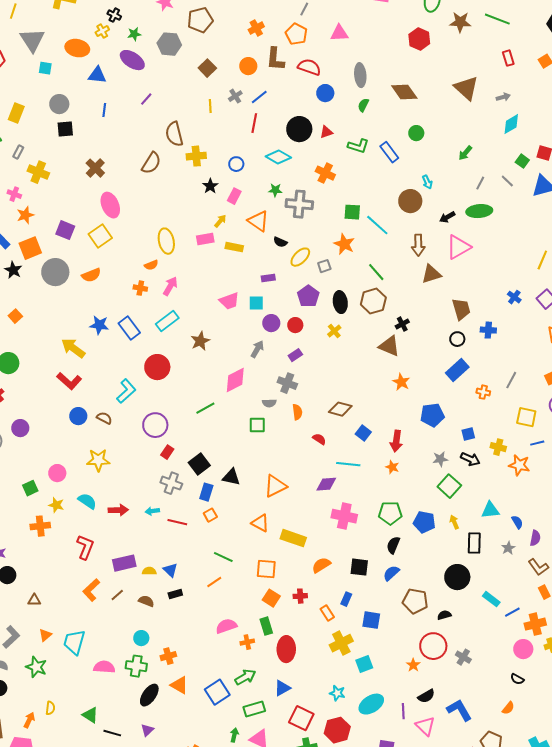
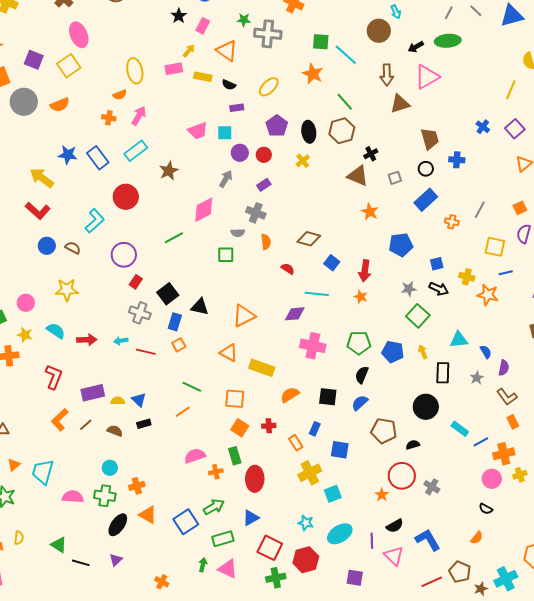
black semicircle: (280, 242) -> (229, 85), moved
gray square: (324, 266) -> (395, 178), moved

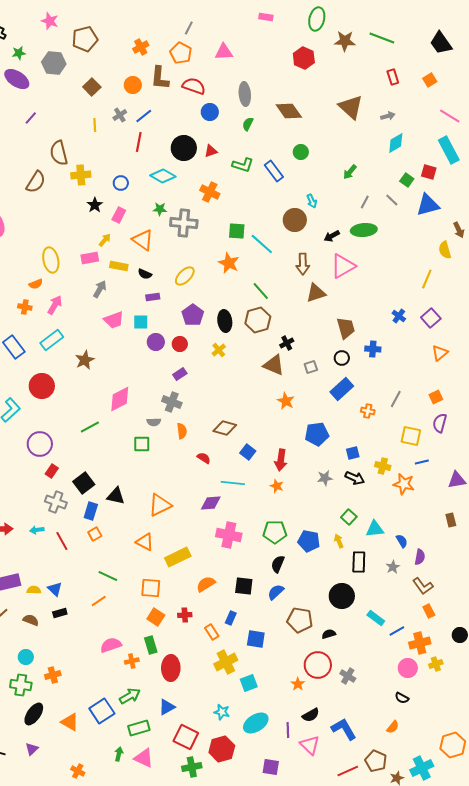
gray arrow: (226, 179) -> (100, 289), moved
green square: (418, 316) -> (349, 517), moved, size x0.7
red line: (146, 352) -> (62, 541), turned 48
yellow rectangle: (262, 368) -> (178, 557), turned -45
orange triangle: (148, 515) -> (70, 722), moved

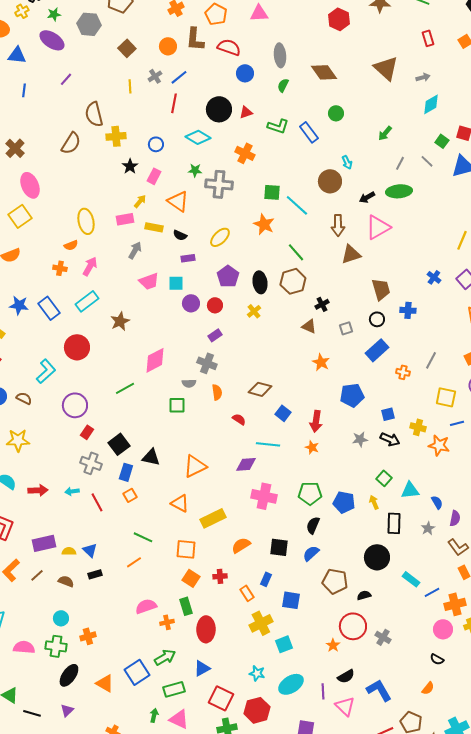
brown triangle: (274, 365) -> (309, 326), size x0.7

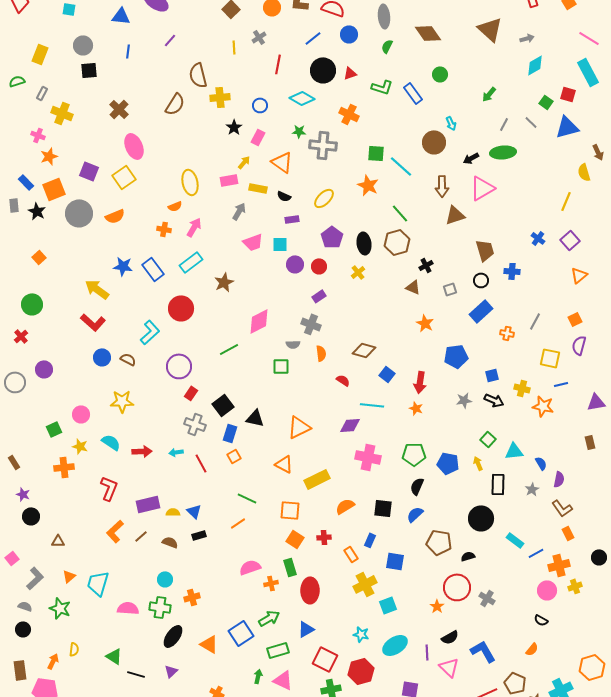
blue line: (179, 77) -> (313, 38), moved

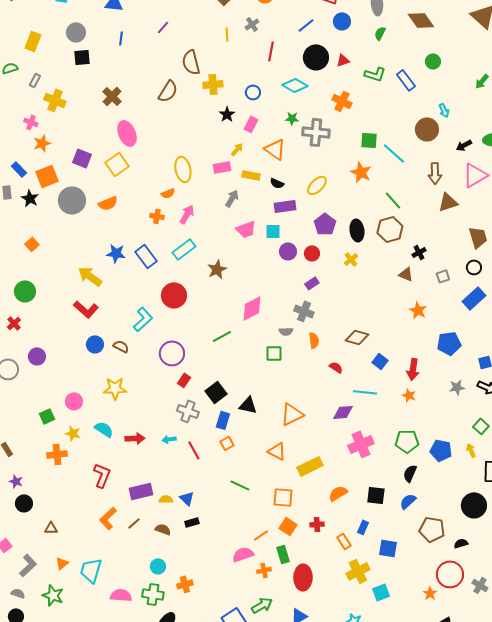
purple rectangle: (292, 219) -> (285, 206), size x1.5
pink cross: (368, 457) -> (361, 444), turned -35
orange line: (238, 523) -> (261, 535), moved

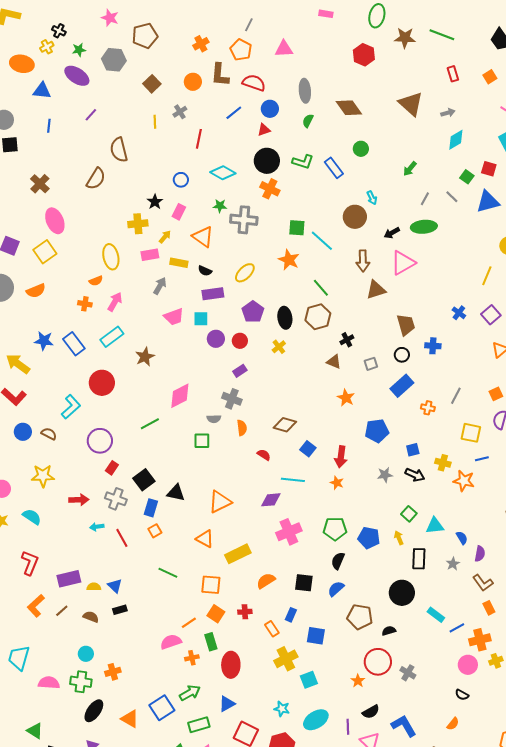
black circle: (316, 57) -> (267, 161), moved
red triangle: (343, 60) -> (264, 130), moved
yellow cross: (213, 84) -> (138, 224), moved
red arrow: (135, 438) -> (79, 500), moved

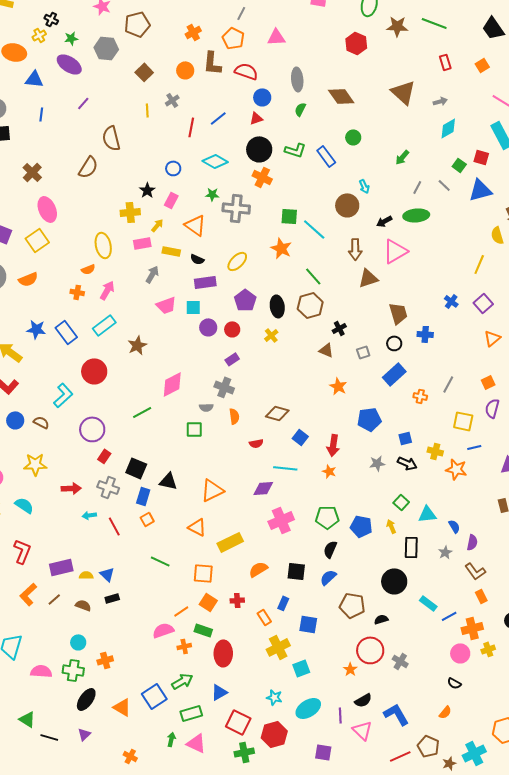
blue line: (234, 113) -> (218, 118), moved
red semicircle: (264, 455) -> (256, 443), turned 136
black square: (144, 480) -> (136, 468), turned -30
green rectangle: (211, 642) -> (203, 630), turned -54

